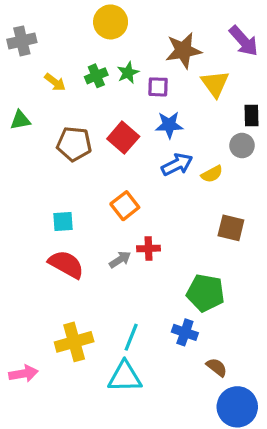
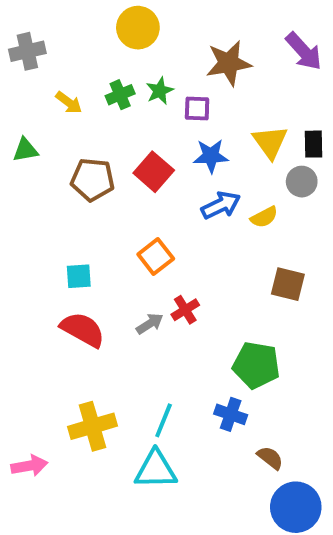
yellow triangle: (215, 84) -> (270, 142), moved
red cross: (149, 248) -> (185, 310), turned -30

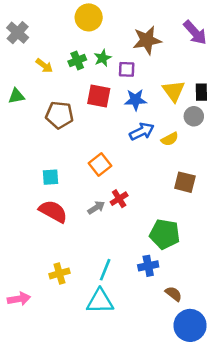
gray cross: (27, 51) -> (18, 33), turned -35
red square: (154, 172) -> (99, 96), moved, turned -30
blue cross: (231, 414) -> (148, 266), turned -30
yellow cross: (92, 426) -> (59, 273), size x0.7

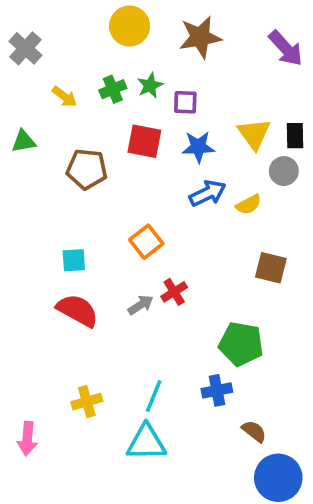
brown star: (147, 40) -> (200, 37), moved
pink arrow: (19, 299) -> (27, 439), turned 105

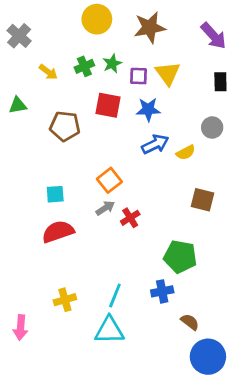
yellow triangle: (254, 134) -> (168, 73), moved
black rectangle: (295, 136) -> (220, 82), moved
gray arrow: (141, 305) -> (105, 208), moved
red semicircle: (77, 310) -> (58, 232), turned -48

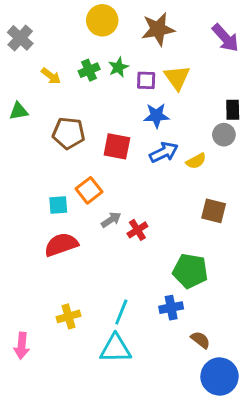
black rectangle: (220, 82) -> (233, 110), moved
red square: (108, 105) -> (117, 146), moved
orange square: (109, 180) -> (89, 190), moved

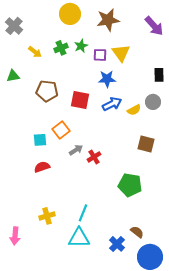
gray circle: (224, 135) -> (153, 102), moved
red semicircle: (61, 245) -> (42, 167), size x0.7
blue cross: (171, 308) -> (117, 244), moved, turned -35

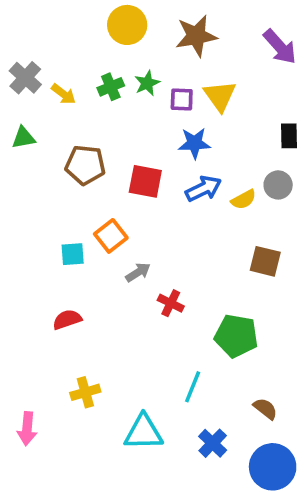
gray cross: (14, 26) -> (25, 78), moved
red cross: (94, 157) -> (171, 303), moved, turned -32
red semicircle: (42, 167) -> (67, 320), moved
cyan line: (83, 213) -> (193, 387), moved
brown semicircle: (137, 232) -> (265, 409), moved

